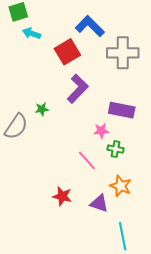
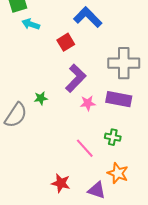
red square: (67, 52) -> (66, 42), size x0.7
gray cross: (123, 53) -> (124, 63), moved
pink star: (101, 131) -> (88, 103), moved

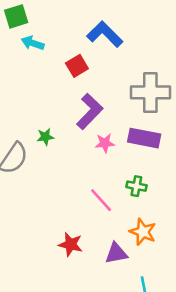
purple triangle: (97, 190) -> (116, 253), turned -30

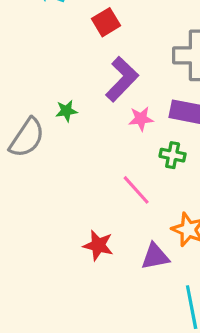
green cross: (136, 186) -> (173, 155), moved

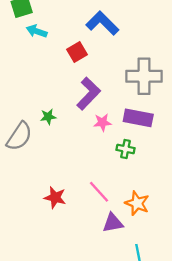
pink line: (136, 190) -> (99, 192), moved
red star: (98, 245) -> (55, 197), moved

